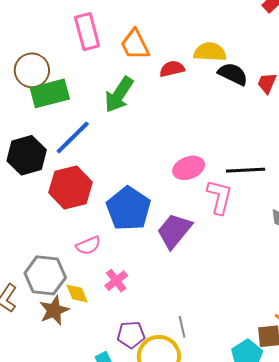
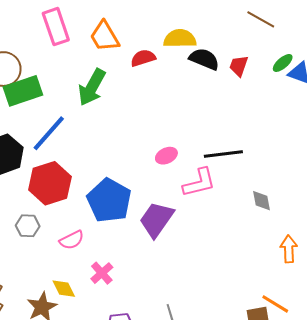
pink ellipse: (189, 168) -> (166, 156), size x0.7
pink L-shape: (219, 197) -> (199, 183), turned 66
gray hexagon: (45, 275) -> (28, 226), moved, size x0.6

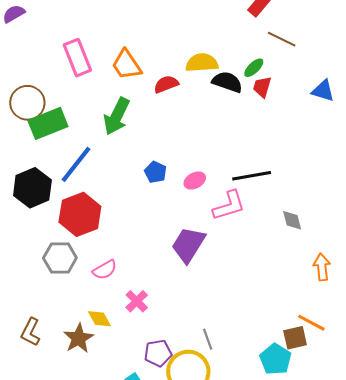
green ellipse: (283, 63) -> (254, 68), moved
blue pentagon: (109, 200) -> (155, 172), moved, size x0.5
gray hexagon: (28, 226) -> (60, 258), size x1.4

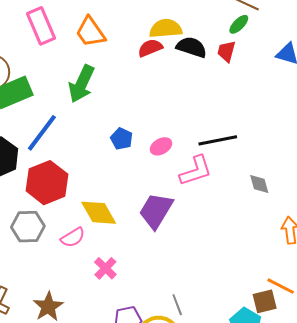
green ellipse: (254, 68) -> (239, 24), moved
red semicircle: (166, 84) -> (150, 48), moved
yellow diamond: (99, 319) -> (99, 213), moved, size x1.5

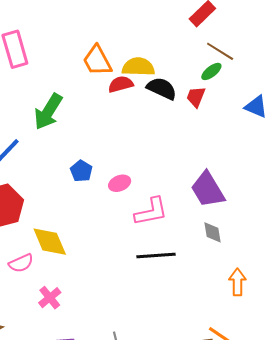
orange trapezoid: (90, 32) -> (97, 61), moved
black line: (218, 140) -> (156, 256), moved
purple trapezoid: (156, 211) -> (208, 190), moved, turned -69

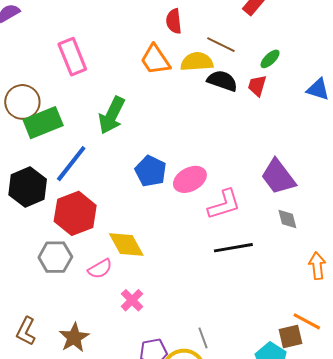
brown line: (220, 51) -> (221, 45), moved
red semicircle: (121, 84) -> (174, 21), moved, turned -75
blue pentagon: (81, 171) -> (151, 171), size x1.4
pink ellipse: (120, 183) -> (190, 179), size x1.5

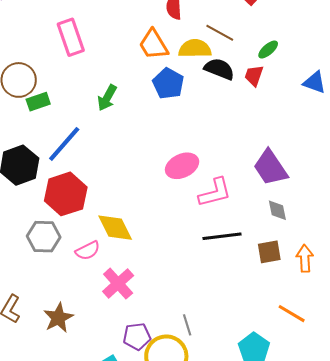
green arrow: (112, 115) -> (107, 98), size x0.7
green rectangle: (43, 123) -> (38, 102), size x0.6
blue pentagon: (151, 171) -> (168, 84), moved
pink cross: (132, 300) -> (118, 284), size x1.4
brown square: (291, 336) -> (269, 252), moved

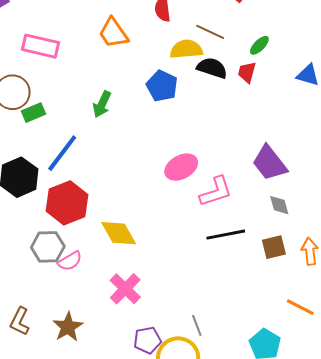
pink rectangle: (71, 37) -> (40, 46), moved, turned -54
orange trapezoid: (153, 44) -> (113, 33), moved
pink semicircle: (88, 251) -> (70, 261), moved

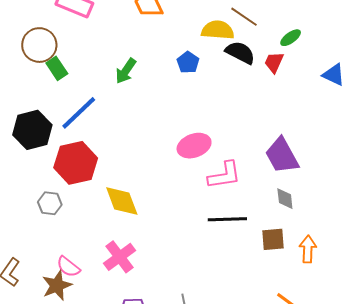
blue pentagon: (162, 86) -> (188, 62), size x0.7
green rectangle: (33, 113) -> (57, 68), turned 70
gray hexagon: (48, 247) -> (50, 203), size x0.7
pink semicircle: (70, 261) -> (68, 267), moved, turned 60

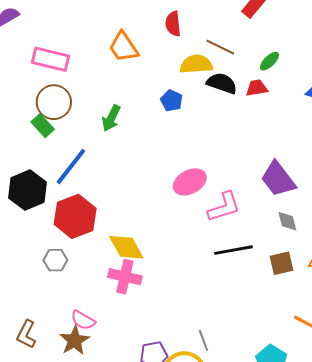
brown circle: (39, 45) -> (54, 102), moved
red trapezoid: (274, 62) -> (257, 88), turned 65
pink cross: (120, 257) -> (125, 277), moved, turned -32

